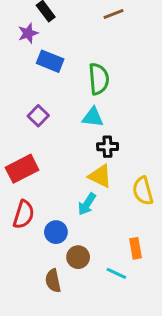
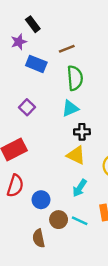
brown line: (113, 14) -> (67, 49), moved
cyan triangle: (93, 117) -> (70, 108), turned -30
cyan arrow: (87, 204) -> (80, 188), moved
cyan line: (116, 273) -> (80, 221), moved

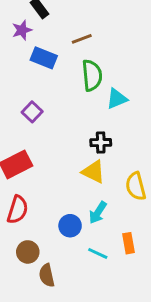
cyan triangle: (70, 108) -> (117, 99), moved
blue circle: (41, 200) -> (70, 226), moved
brown circle: (59, 220) -> (28, 252), moved

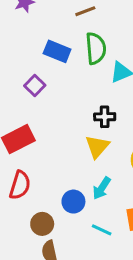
blue rectangle: (44, 58) -> (57, 51), moved
yellow triangle: (93, 172) -> (97, 147), turned 45
brown circle: (28, 252) -> (42, 224), moved

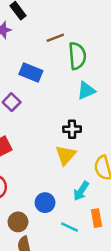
green semicircle: (96, 48) -> (77, 56), moved
cyan arrow: (102, 188) -> (81, 191), moved

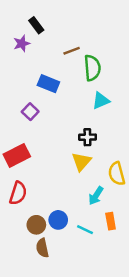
blue circle: (45, 203) -> (58, 220), moved

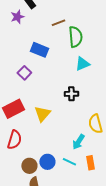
yellow triangle: (81, 162) -> (42, 114), moved
cyan line: (85, 230) -> (69, 162), moved

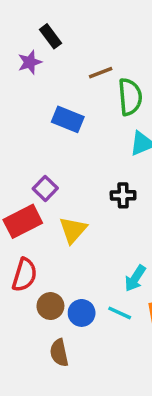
purple square: (24, 73) -> (45, 188), moved
brown circle: (29, 166) -> (50, 306), moved

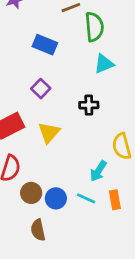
purple square: (45, 188) -> (41, 89), moved

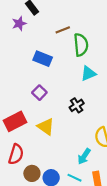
black cross: (89, 105) -> (77, 105), turned -32
yellow triangle: (49, 133) -> (46, 127), turned -36

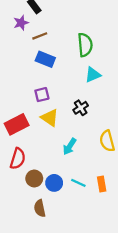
brown line: (63, 30) -> (40, 36), moved
purple square: (39, 93) -> (42, 95), turned 32
yellow triangle: (46, 127) -> (50, 118), moved
cyan arrow: (84, 156) -> (70, 146), moved

